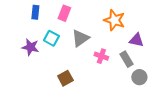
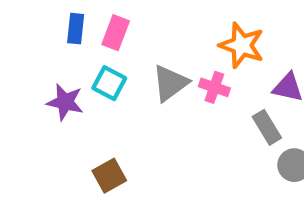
pink rectangle: (64, 13) -> (116, 33), moved
pink cross: (101, 56) -> (214, 87), moved
brown square: (65, 78) -> (109, 176), moved

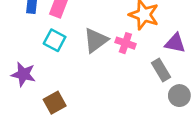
purple star: (65, 102) -> (23, 74), moved

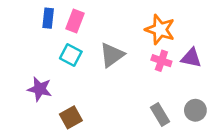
pink cross: (125, 43) -> (161, 61), moved
gray rectangle: (161, 70) -> (160, 114), moved

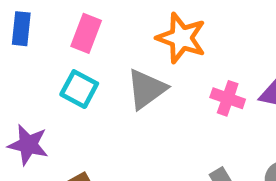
blue rectangle: (48, 18) -> (21, 29), moved
orange star: (160, 30) -> (181, 38), moved

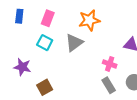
orange star: (181, 38) -> (89, 20), turned -30
pink cross: (228, 98) -> (110, 64), moved

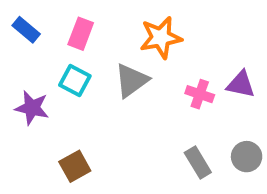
blue rectangle: (19, 16) -> (26, 30), turned -56
pink cross: (110, 64) -> (200, 94), moved
purple star: (22, 67) -> (32, 108), moved

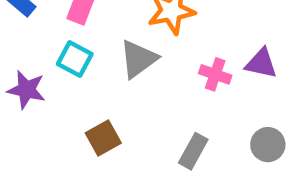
gray rectangle: (198, 162) -> (193, 151), moved, turned 60
brown square: (75, 166) -> (103, 138), moved

